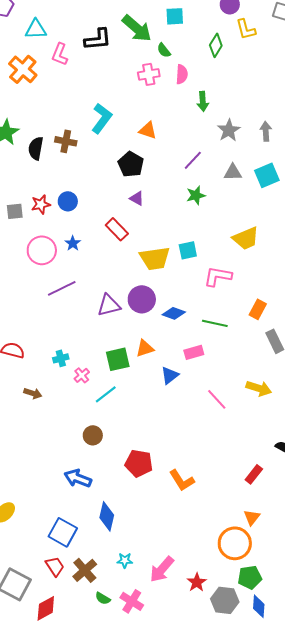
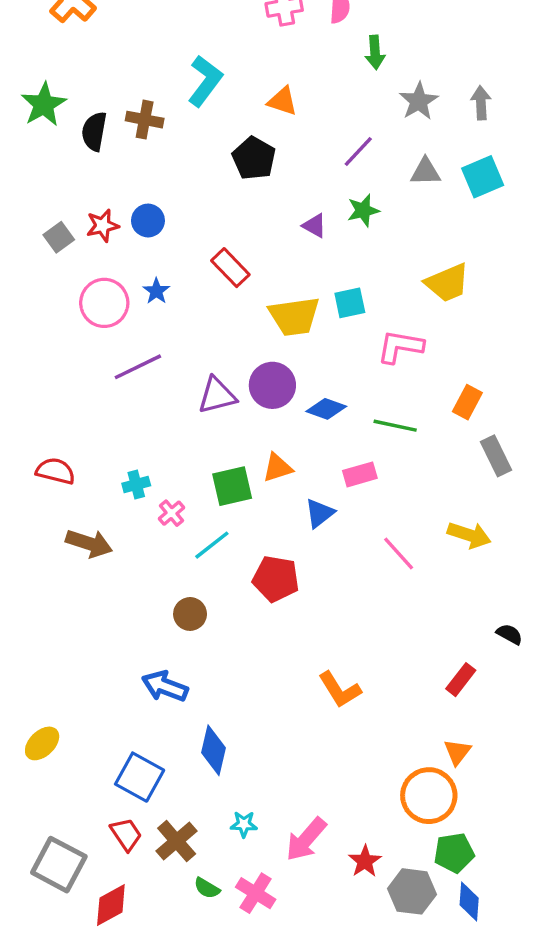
purple triangle: (137, 198) -> (314, 226), moved
gray square: (15, 211) -> (59, 237), turned -30
brown arrow: (33, 393) -> (89, 543), size x1.5
red pentagon: (139, 463) -> (276, 579), moved

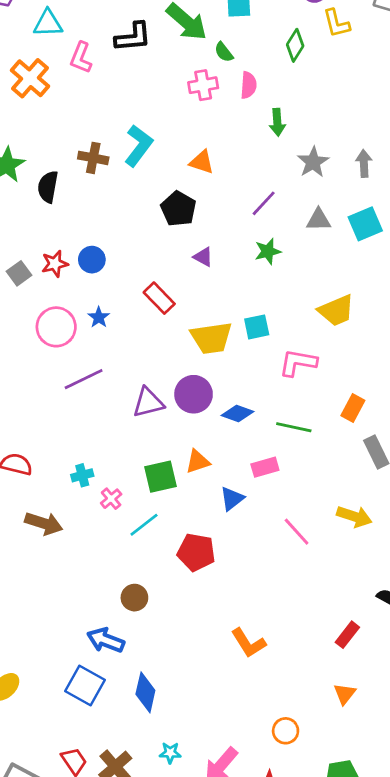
brown cross: (145, 120) -> (93, 158), moved
purple triangle: (314, 226) -> (203, 257), moved
brown circle: (190, 614) -> (134, 598), moved
blue square: (140, 777) -> (85, 685), moved
orange circle: (429, 796) -> (286, 731), moved, size x0.6

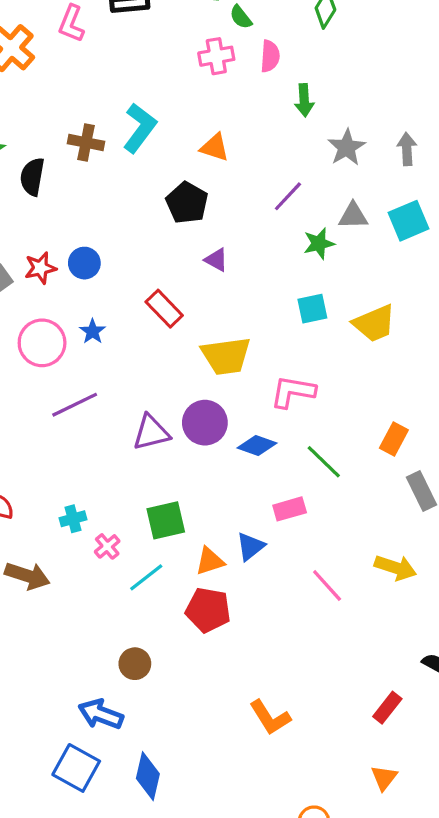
green star: (268, 251) -> (319, 243), moved
cyan square: (257, 327) -> (312, 309), moved
pink L-shape: (298, 363) -> (293, 392), moved
green line: (294, 427) -> (324, 462), turned 32
orange triangle: (198, 462) -> (210, 561), moved

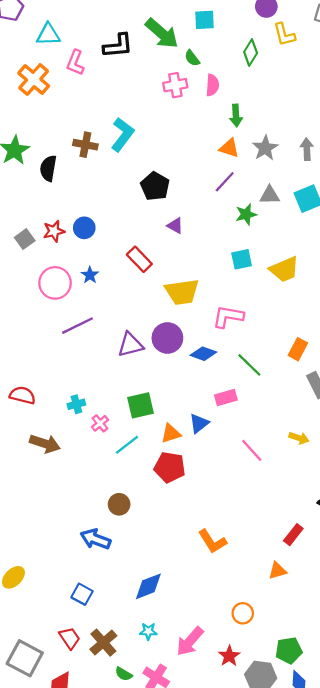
orange triangle: (215, 147) -> (229, 148), moved
yellow arrow: (395, 568) -> (299, 438), size x0.7
blue square: (76, 768) -> (82, 594), moved, size x0.7
blue diamond: (148, 776) -> (148, 586), moved, turned 56
orange triangle: (384, 778) -> (278, 571), moved, turned 36

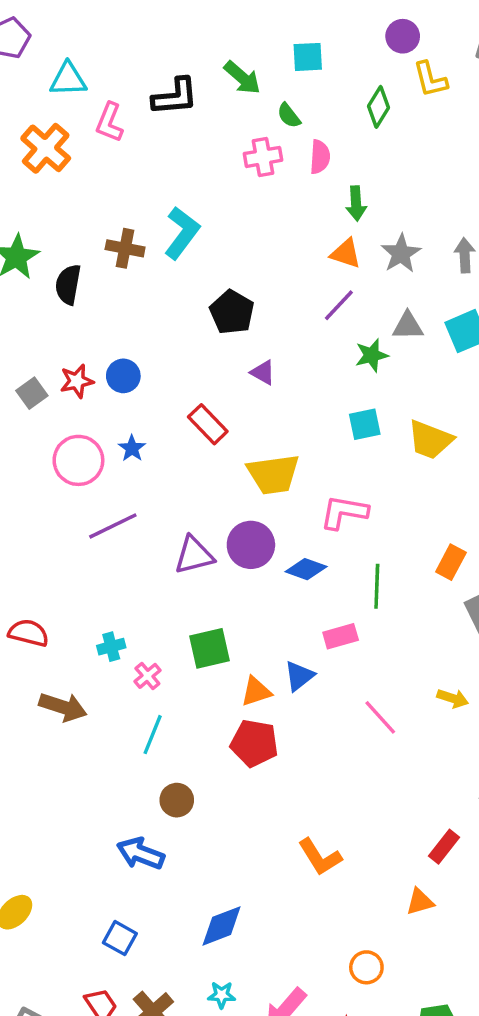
green arrow: (162, 33) -> (242, 78), size x0.7
yellow trapezoid: (284, 269) -> (430, 440), turned 44
green line: (249, 365) -> (377, 586), turned 48
cyan line: (127, 445) -> (153, 735), moved, turned -30

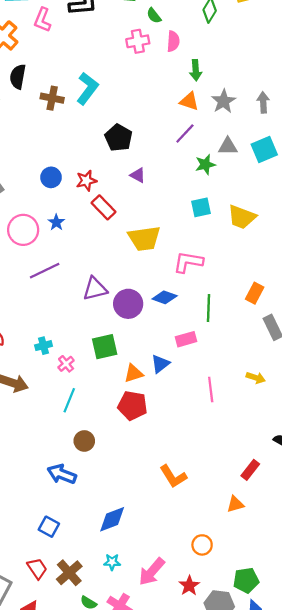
black semicircle: (68, 285) -> (18, 77), moved
red star: (77, 381) -> (86, 181), moved
purple circle: (251, 545) -> (128, 304), moved
pink line: (380, 717) -> (211, 390), turned 35

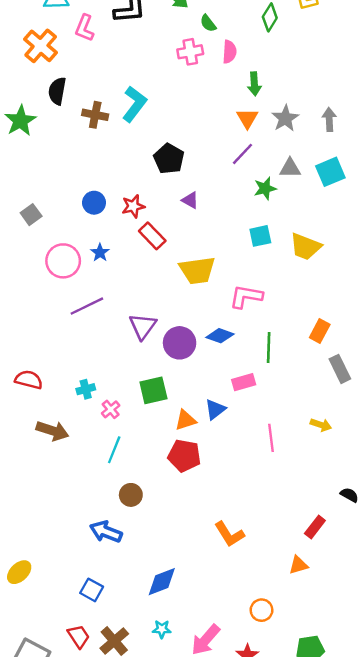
orange triangle: (189, 101) -> (247, 118), turned 42
purple triangle: (95, 289) -> (143, 326), turned -40

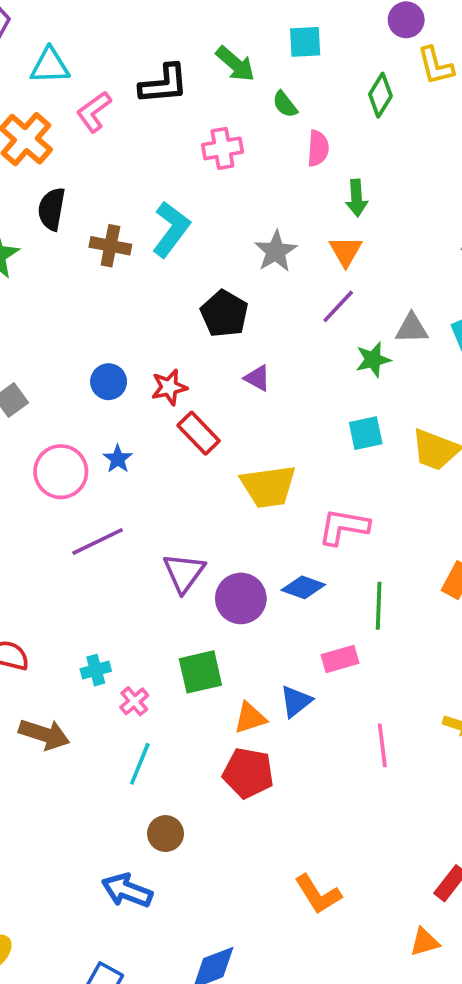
pink L-shape: (85, 28) -> (94, 112), turned 32
pink cross: (190, 52) -> (222, 148), moved
gray star: (285, 118) -> (276, 251), moved

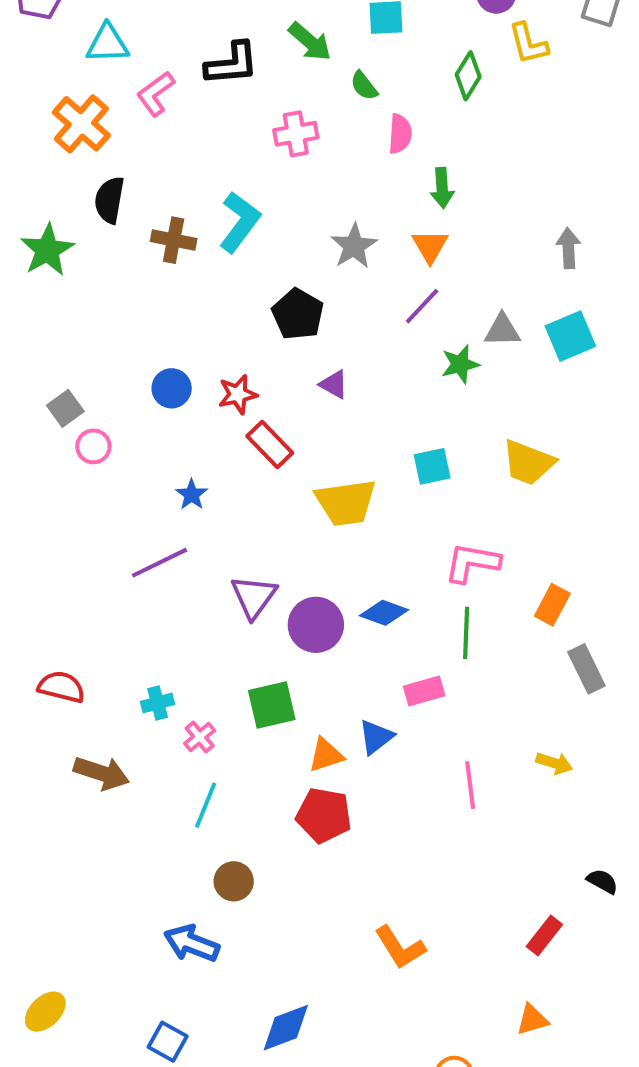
cyan square: (366, 433) -> (432, 466), moved
blue star: (118, 459) -> (192, 495), moved
pink circle: (61, 472) -> (93, 446), moved, size x0.6
pink L-shape: (344, 527) -> (472, 563), moved
orange triangle: (425, 942) -> (532, 1020), moved

